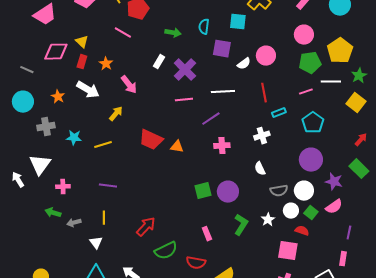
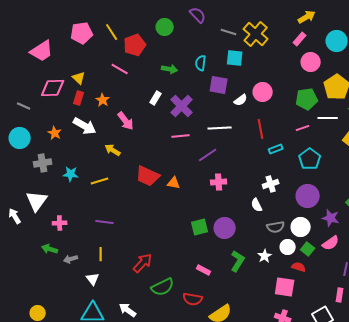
pink circle: (304, 35) -> (311, 62), moved
yellow arrow: (116, 114) -> (113, 150), turned -98
white cross: (262, 136) -> (271, 184), moved
pink rectangle: (207, 234) -> (204, 270), turned -40

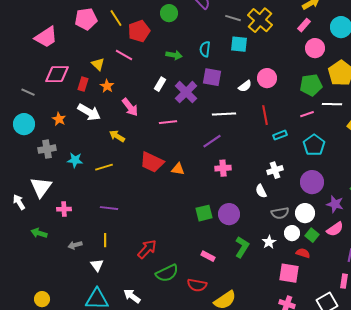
yellow triangle: (79, 78) -> (98, 64), moved
purple square: (219, 85) -> (212, 77), moved
pink line: (181, 136) -> (168, 122), moved
green arrow: (50, 249) -> (39, 233), moved

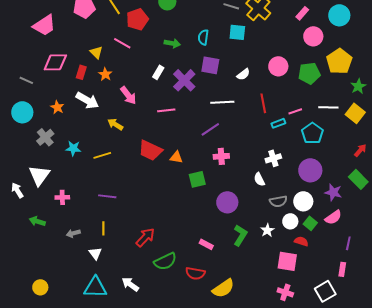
pink circle: (267, 78) -> (278, 66), moved
white line: (332, 104) -> (328, 107), moved
pink line: (307, 114) -> (295, 111), moved
gray cross: (47, 149) -> (45, 137), turned -30
green square: (204, 213) -> (197, 179), moved

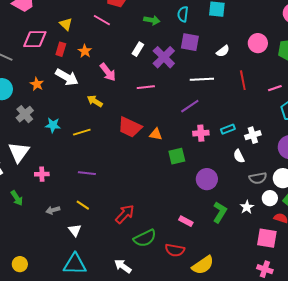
yellow triangle: (96, 52) -> (66, 24), moved
cyan rectangle: (278, 123) -> (228, 129), moved
green arrow: (37, 221) -> (17, 198), turned -140
yellow line: (103, 228) -> (83, 205), turned -56
white arrow: (130, 284) -> (123, 266), moved

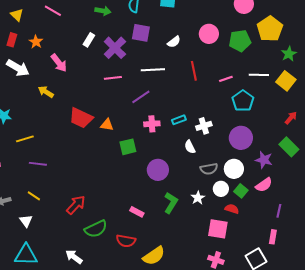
pink line: (146, 87) -> (113, 78), moved
yellow line: (82, 132) -> (25, 139), moved

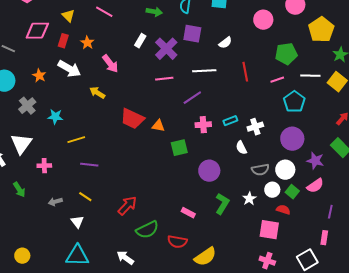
pink circle: (209, 34) -> (263, 20), moved
green pentagon: (240, 41) -> (286, 54), moved

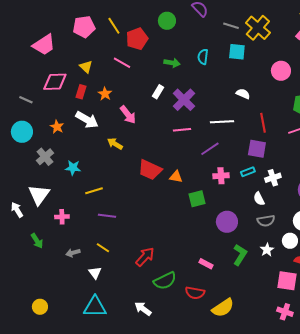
purple square: (192, 34) -> (257, 149), moved
white semicircle: (225, 43) -> (243, 94), turned -120
gray semicircle: (260, 170) -> (266, 221), moved

